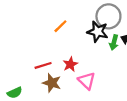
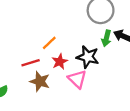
orange line: (60, 26) -> (49, 43), moved
black star: (98, 32) -> (88, 57), moved

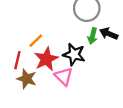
red star: (60, 62) -> (46, 59), size x1.5
red line: (31, 63) -> (17, 60), turned -60

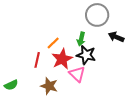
green arrow: (93, 36) -> (81, 39), moved
brown star: (27, 79) -> (49, 86), moved

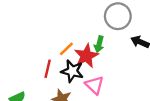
black star: (86, 55) -> (72, 71), moved
red star: (62, 59) -> (86, 56), moved

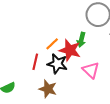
red star: (86, 56) -> (70, 50), turned -30
pink triangle: (94, 85) -> (91, 70), moved

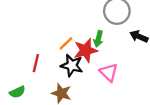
red star: (70, 50) -> (86, 50), turned -30
red line: (35, 62) -> (36, 63), moved

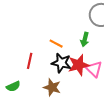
orange line: (66, 43) -> (56, 44), turned 72
red star: (86, 50) -> (79, 65), moved

